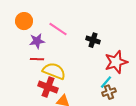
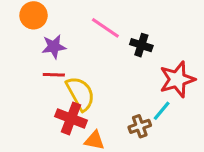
pink line: (58, 29) -> (105, 28), moved
yellow semicircle: (54, 71) -> (80, 93), turned 40
brown cross: (109, 92) -> (140, 126), moved

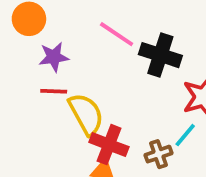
black cross: (141, 45) -> (160, 55), size x1.5
red cross: (71, 118) -> (109, 145), moved

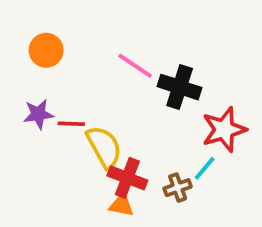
purple star: (54, 57) -> (38, 114), moved

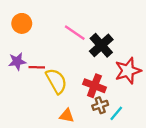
black cross: (180, 87) -> (101, 45), turned 30
cyan line: (205, 168) -> (116, 113), moved
red cross: (127, 178) -> (94, 86), moved

